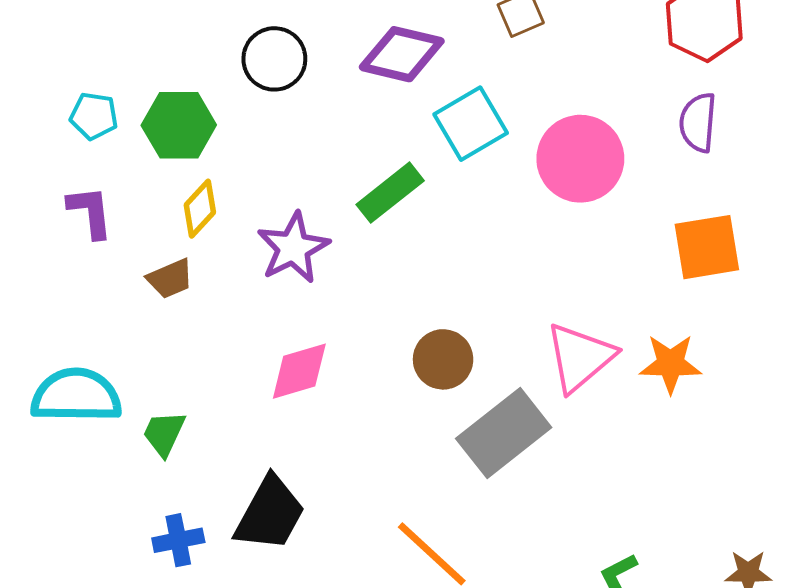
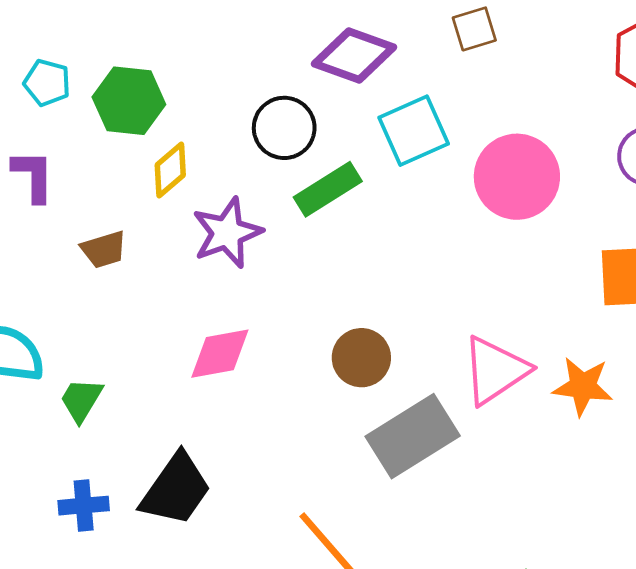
black circle: (274, 59) -> (284, 128), moved
yellow diamond: (200, 209) -> (170, 170), moved

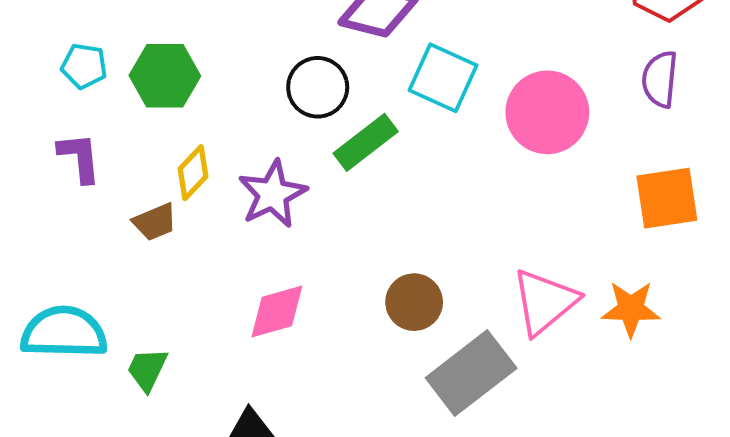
cyan square: (414, 131) -> (443, 78), turned -36
yellow diamond: (170, 170) -> (193, 173), moved

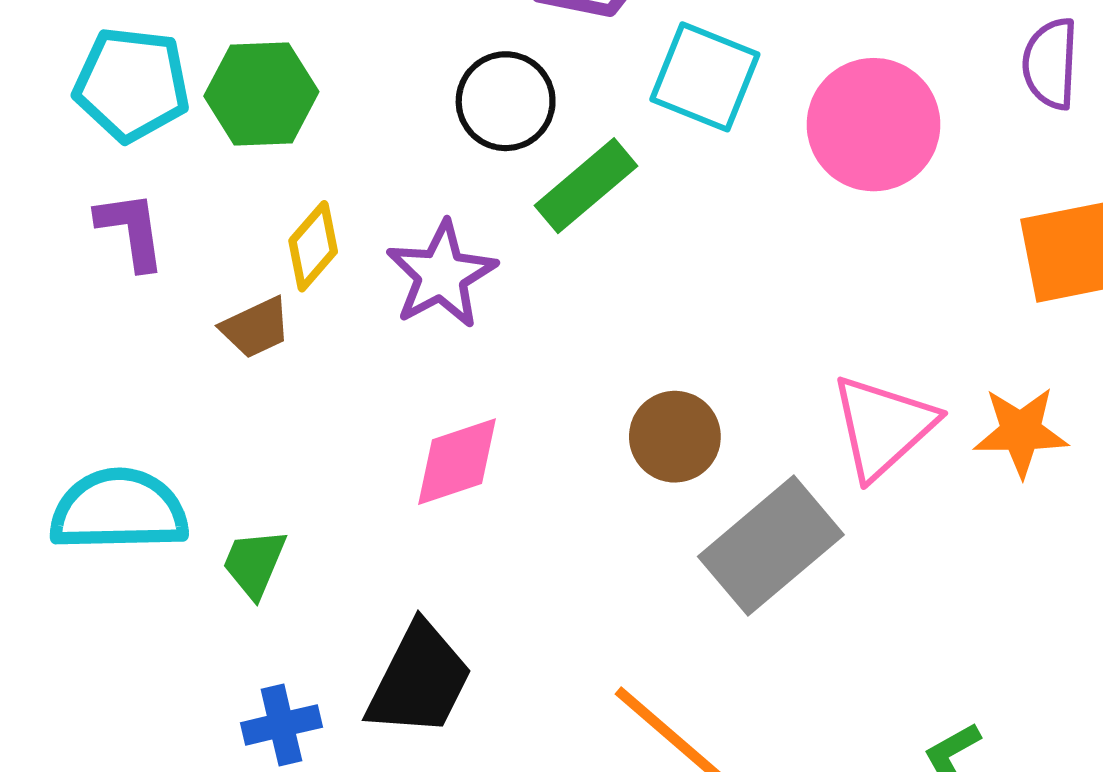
cyan pentagon: (84, 66) -> (132, 84), size x1.6

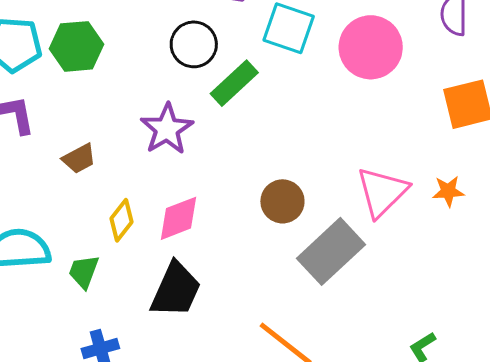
yellow diamond: (313, 246) -> (122, 220), moved
orange star: (1021, 432) -> (448, 191), size x0.7
black trapezoid: (419, 680) -> (176, 290), moved

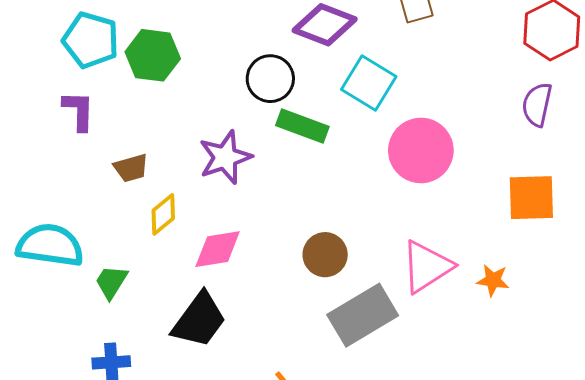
pink circle: (371, 47) -> (421, 150), moved
green rectangle: (234, 83) -> (302, 126), turned 51
yellow diamond: (122, 220) -> (163, 214), moved

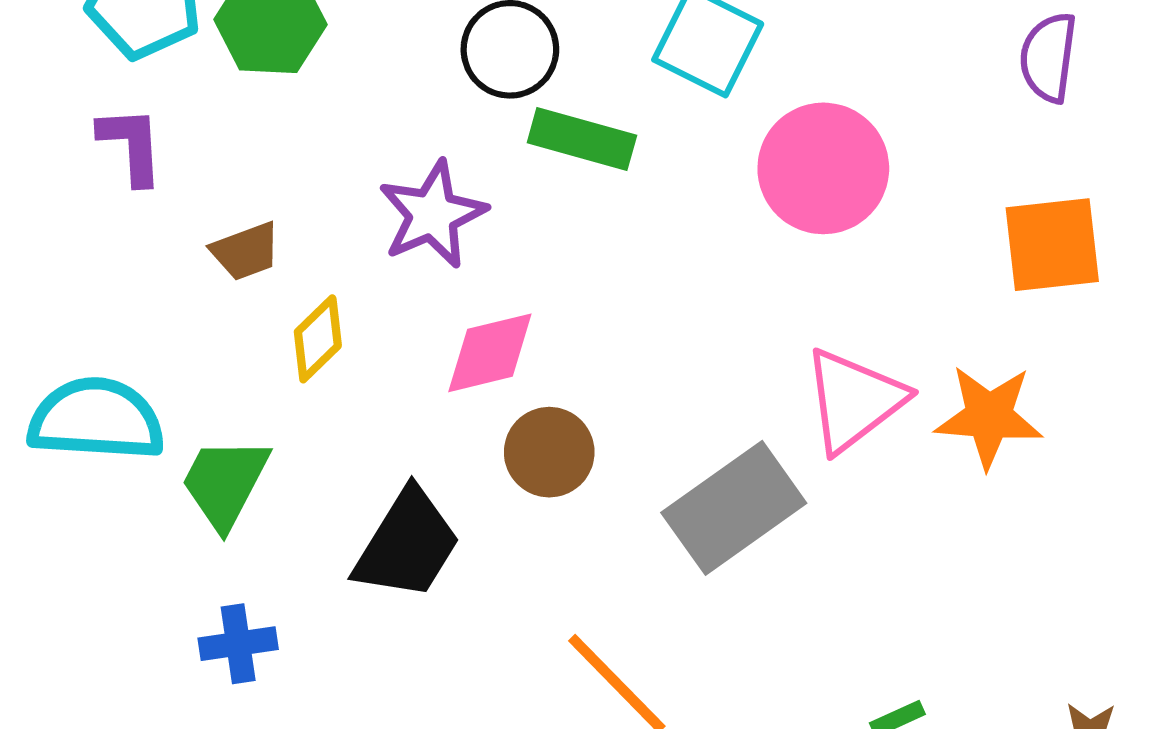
pink diamond: (218, 249) -> (490, 353), moved
brown circle: (325, 255) -> (549, 452), moved
orange star: (493, 280) -> (989, 417), size x1.6
green trapezoid: (111, 282) -> (225, 483), size x1.4

